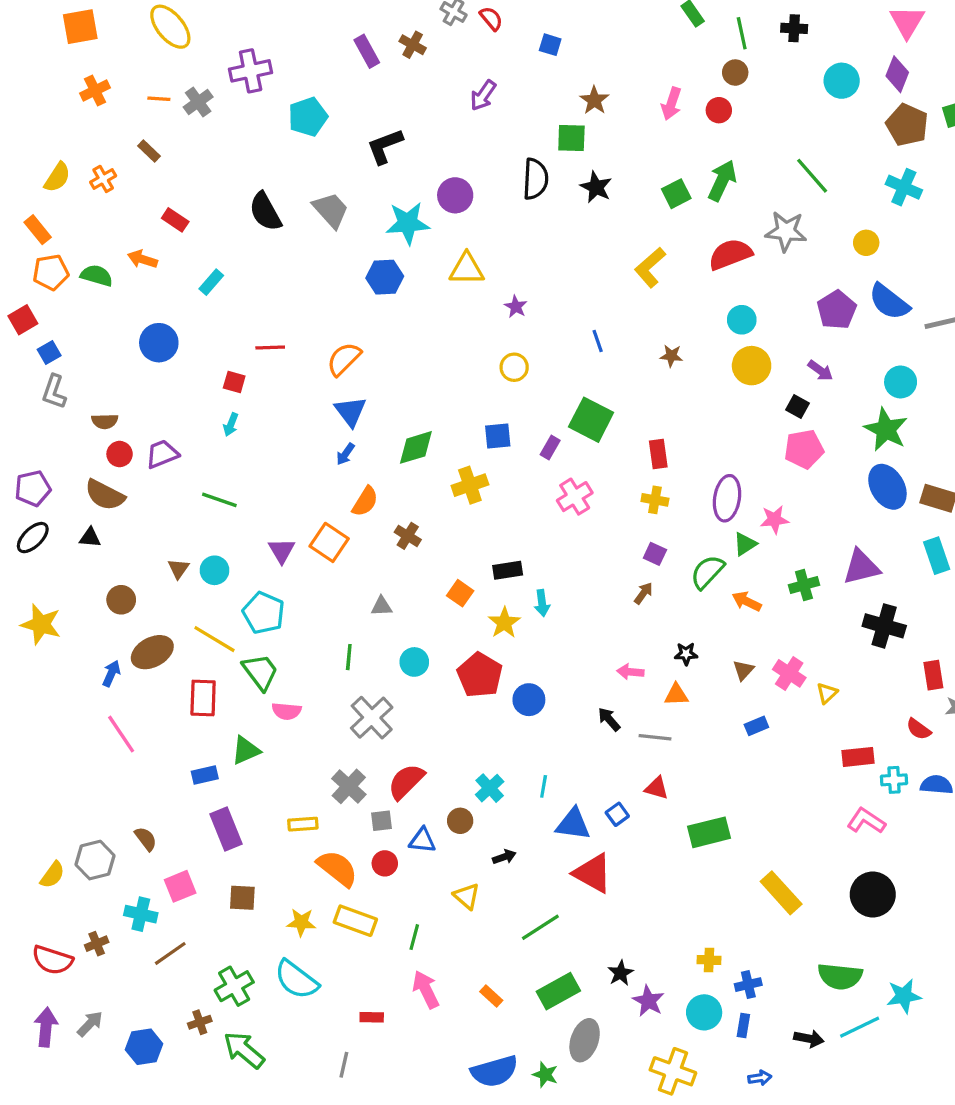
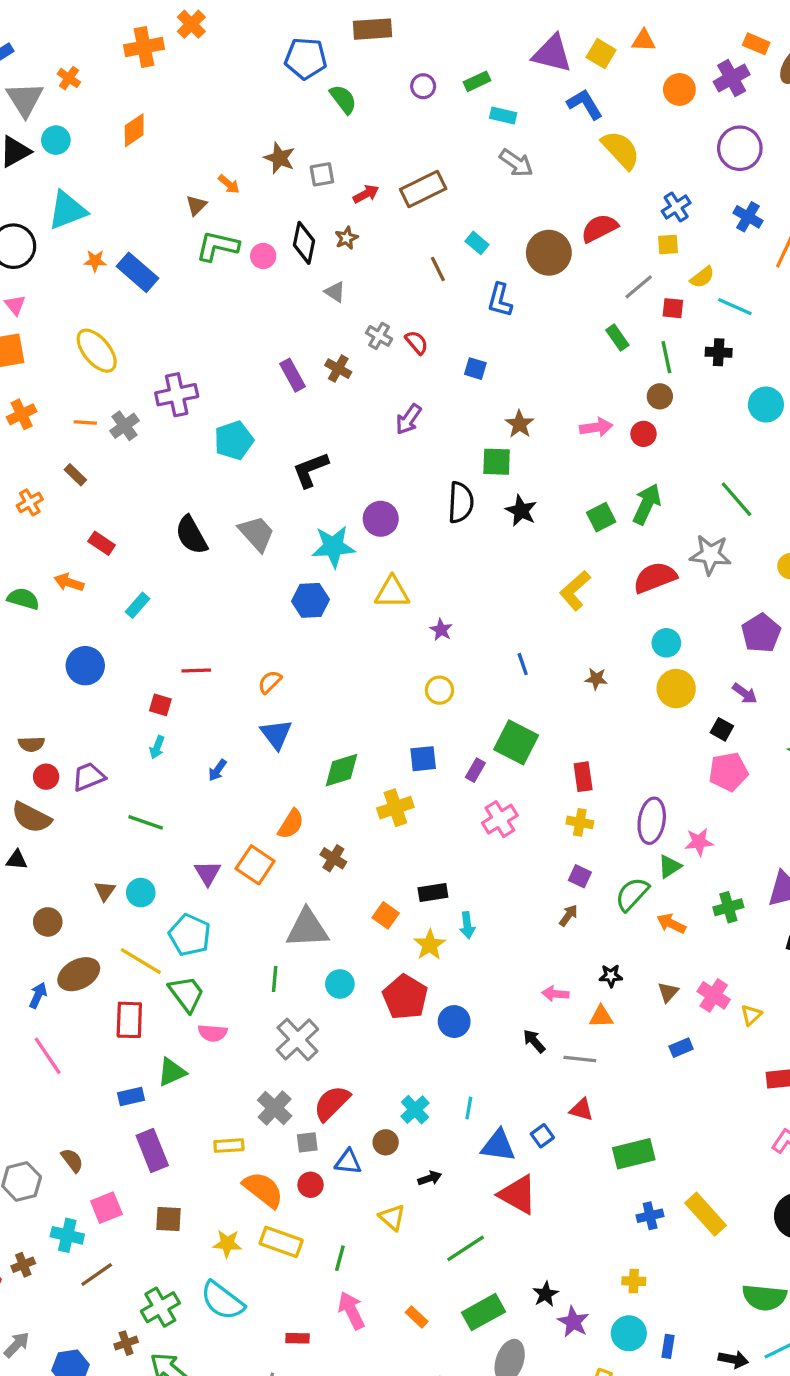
pink arrow: (671, 104) -> (596, 427), turned -116
orange semicircle: (344, 359) -> (270, 682), size x0.7
blue arrow: (345, 454) -> (217, 770), moved
gray triangle: (382, 606) -> (307, 928), size x2.0
blue cross: (748, 985) -> (650, 1216), moved

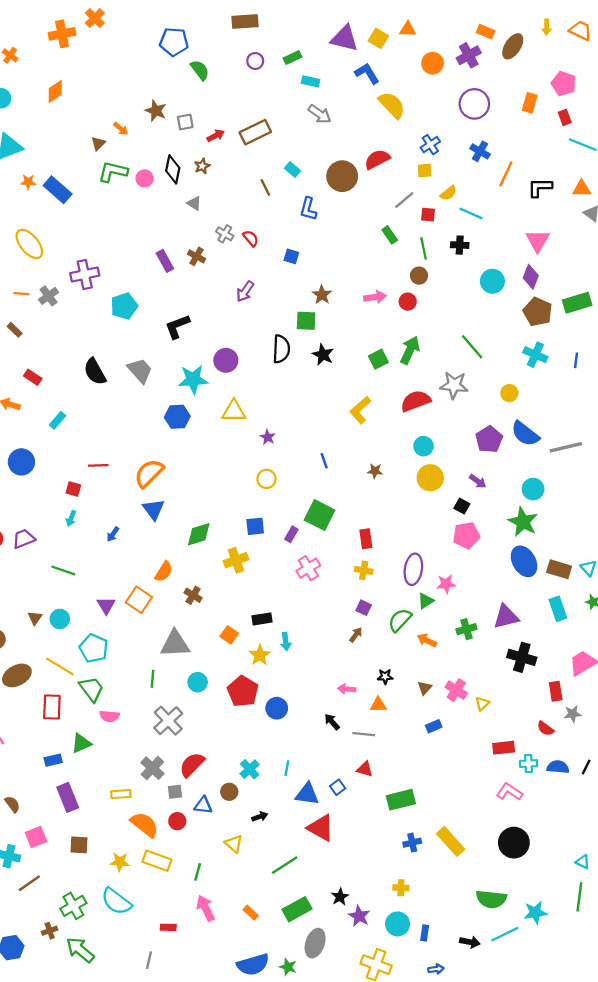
brown rectangle: (373, 29) -> (245, 21), moved
orange semicircle: (270, 682) -> (149, 473), size x1.8

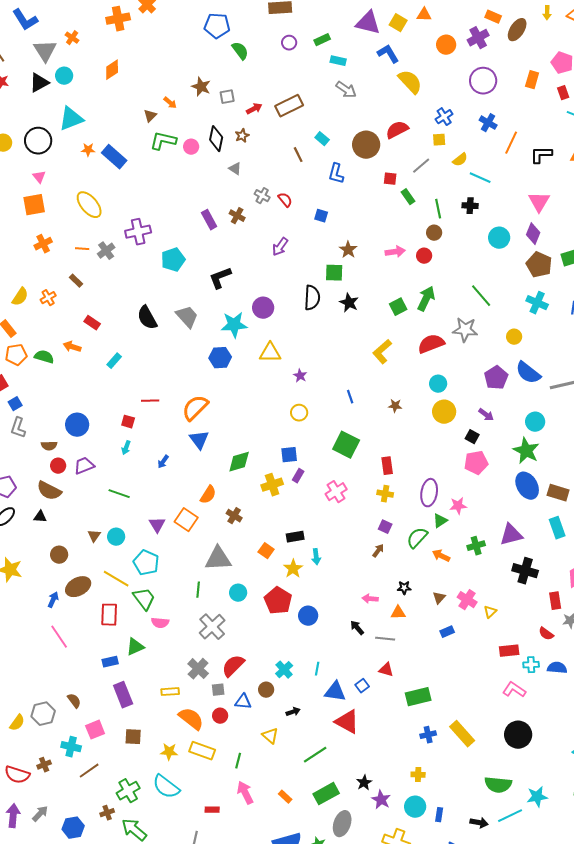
red square: (428, 215) -> (390, 179), moved
blue circle: (21, 462) -> (77, 425), moved
purple rectangle: (291, 534) -> (298, 476), moved

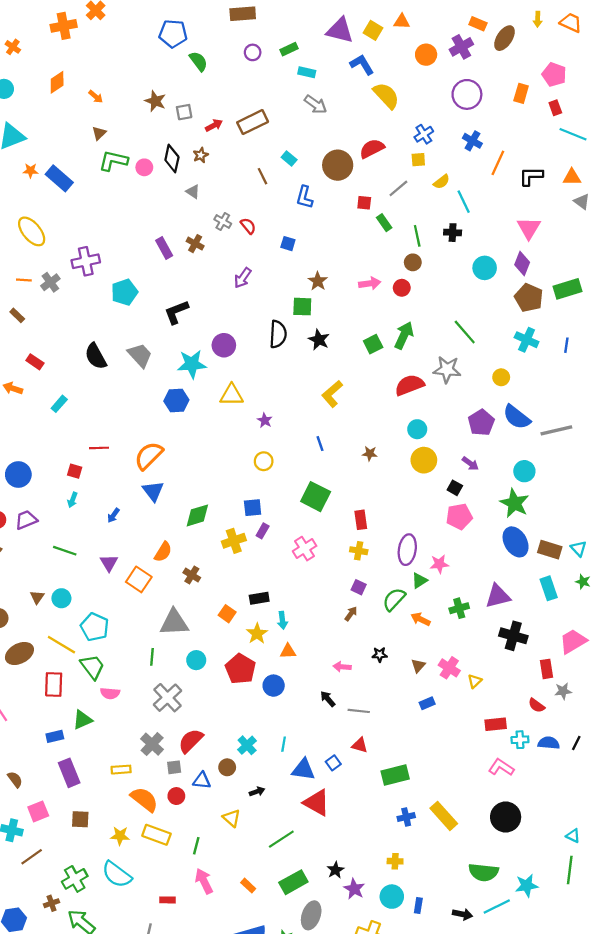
orange arrow: (170, 103) -> (96, 97), moved
cyan line: (480, 178) -> (464, 202), turned 40
yellow L-shape: (382, 352) -> (332, 394), moved
purple triangle: (157, 525) -> (109, 563), moved
orange triangle: (398, 613) -> (288, 651), moved

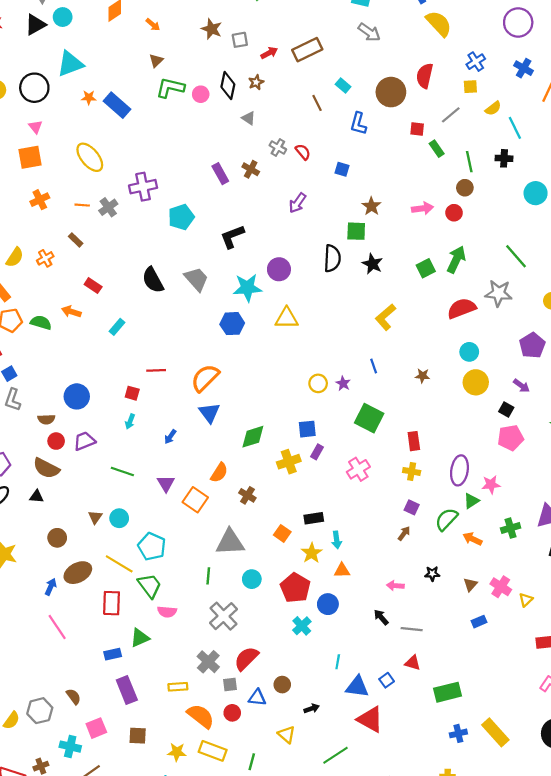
red semicircle: (372, 149) -> (425, 76), turned -50
purple star: (265, 420) -> (343, 383), moved
cyan cross: (247, 745) -> (302, 626), moved

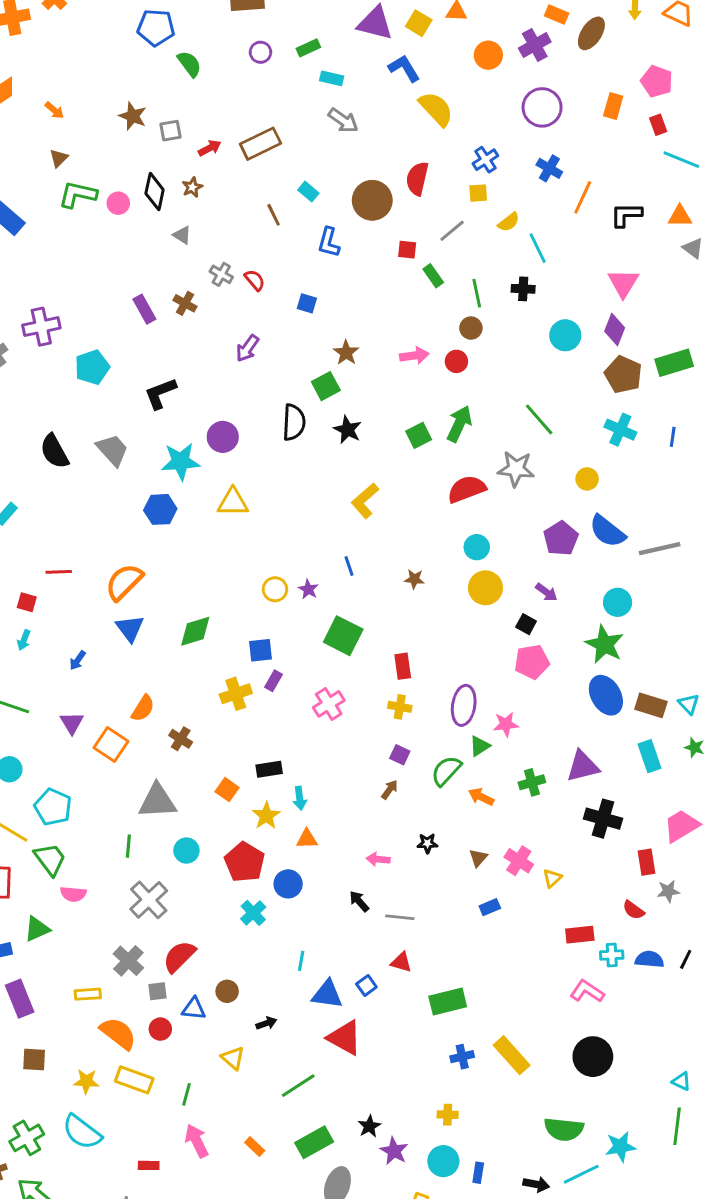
green square: (356, 231) -> (326, 386), turned -30
green diamond: (253, 437) -> (195, 631), moved

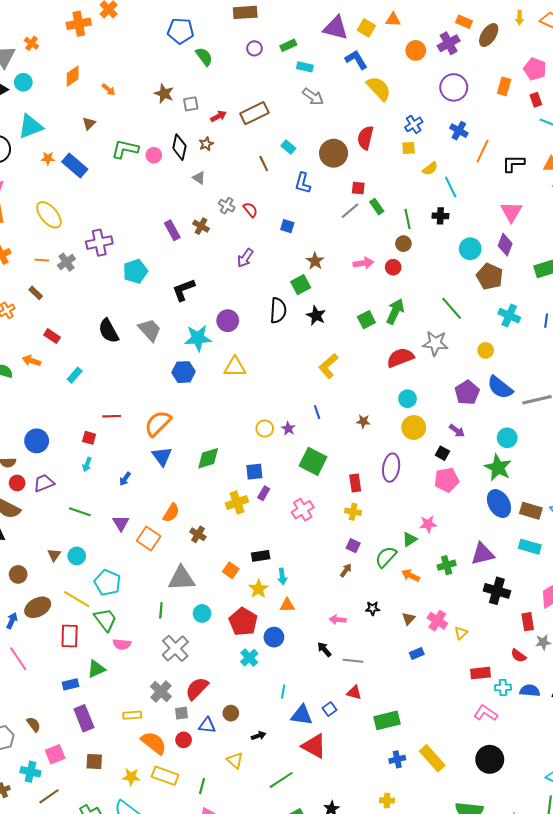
brown triangle: (59, 158) -> (89, 123), moved
gray line: (452, 231) -> (350, 211), moved
brown pentagon: (623, 374) -> (490, 276), moved
purple ellipse: (464, 705) -> (391, 468), moved
cyan rectangle: (649, 756) -> (530, 547), turned -55

